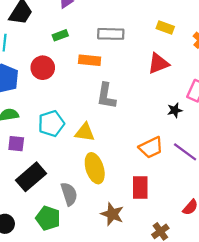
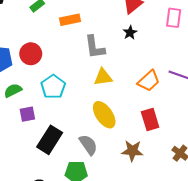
red circle: (43, 68) -> (31, 54), moved
black star: (175, 110) -> (130, 33), moved
yellow triangle: (85, 132) -> (103, 77), moved

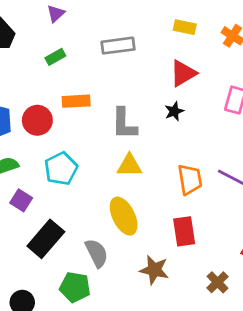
orange rectangle: (70, 20) -> (76, 101), moved
orange trapezoid: (149, 81) -> (190, 179), turned -65
purple square: (27, 114) -> (21, 200), turned 35

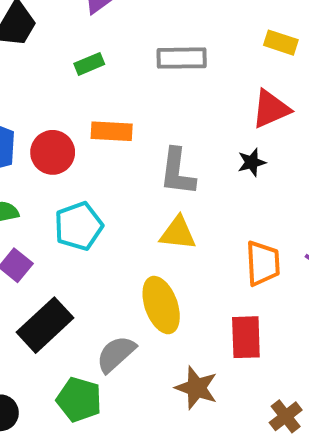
gray semicircle: (97, 253) -> (116, 354), turned -112

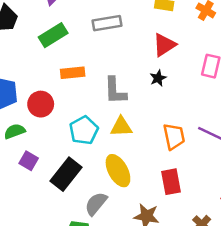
green rectangle: (89, 64) -> (53, 35), size x1.6
red circle: (53, 152) -> (41, 104), moved
cyan pentagon: (79, 226) -> (84, 130), moved
black rectangle: (45, 325) -> (66, 174), moved

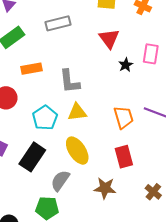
red triangle: (164, 45) -> (109, 38), turned -30
black star: (158, 78) -> (126, 65), moved

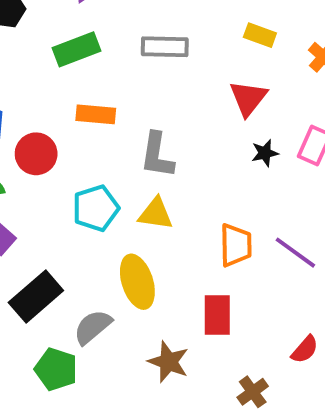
black rectangle: (32, 157) -> (36, 296), moved

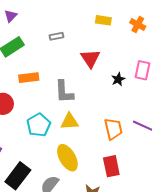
gray rectangle: (165, 47) -> (56, 36), size x0.6
red triangle: (248, 98) -> (90, 58), moved

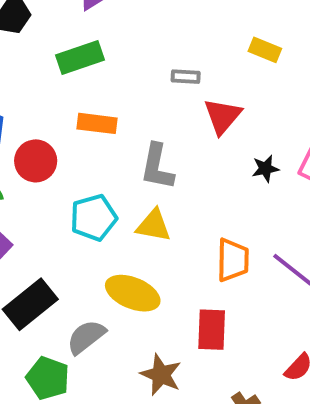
gray rectangle: (56, 36) -> (186, 77), moved
yellow ellipse: (67, 158) -> (133, 293), turned -52

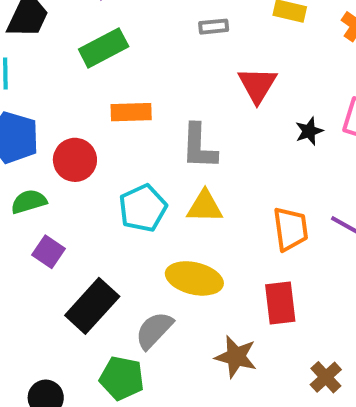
gray rectangle: (186, 77) -> (214, 27), moved

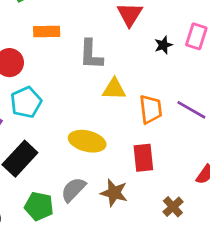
yellow triangle: (205, 207) -> (114, 89), moved
cyan pentagon: (143, 208) -> (26, 102), moved
gray semicircle: (154, 330) -> (73, 190), moved

